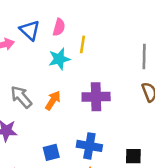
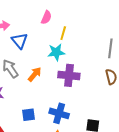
blue triangle: (30, 30) -> (20, 41), moved
cyan star: (59, 59) -> (56, 52), moved

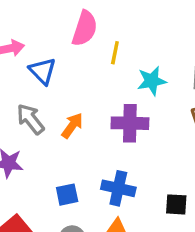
pink semicircle: (46, 17) -> (85, 28), size x1.5
cyan star: (56, 52) -> (152, 81), moved

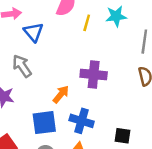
cyan star: (152, 81) -> (116, 16), moved
orange arrow: (72, 126) -> (61, 94), moved
blue square: (67, 195) -> (44, 123), size x1.5

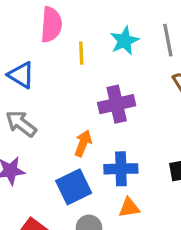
cyan star: (116, 16) -> (124, 41), moved
yellow line: (87, 23) -> (81, 53), moved

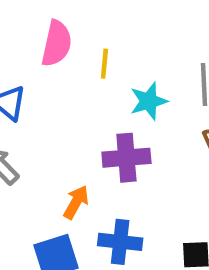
cyan star: (124, 41) -> (149, 101), moved
yellow line: (81, 53) -> (104, 64), moved

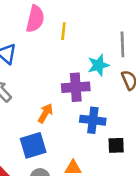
cyan star: (149, 101) -> (98, 65), moved
blue cross: (120, 242) -> (93, 120), moved

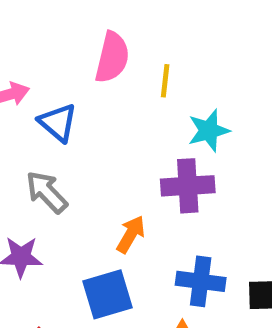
cyan star: (98, 65) -> (209, 131), moved
blue cross: (93, 120) -> (201, 281), moved

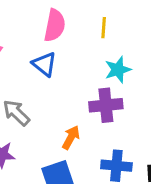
yellow line: (165, 81) -> (104, 28), moved
blue triangle: (58, 123) -> (44, 64), moved

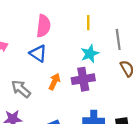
yellow line: (104, 28) -> (88, 23), moved
orange arrow: (71, 137) -> (54, 82), moved

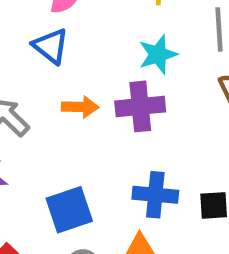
orange arrow: (54, 82) -> (80, 107), turned 63

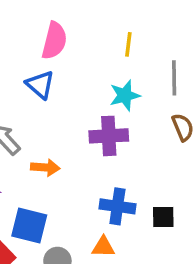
orange arrow: (80, 107) -> (45, 167), moved
blue square: (69, 210) -> (29, 226), moved, turned 30

